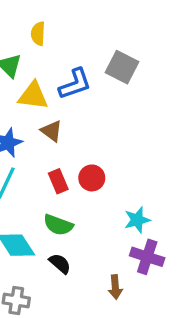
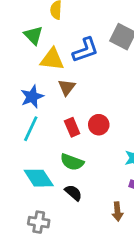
brown triangle: (52, 131) -> (67, 87), turned 30

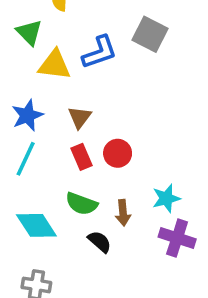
brown triangle: (67, 87) -> (80, 117), moved
black semicircle: (73, 193) -> (100, 242), moved
brown arrow: (117, 211) -> (123, 213), moved

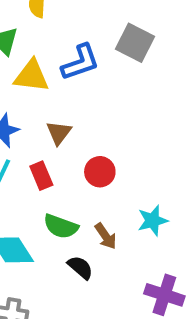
red rectangle: (81, 157) -> (41, 176), moved
brown arrow: (123, 213) -> (106, 236), turned -30
purple cross: (177, 238) -> (164, 295), moved

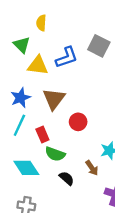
brown triangle: (59, 133) -> (54, 99), size x1.5
red rectangle: (41, 176) -> (42, 135), moved
brown arrow: (106, 236) -> (92, 168), moved

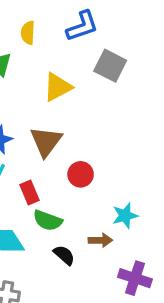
blue L-shape: (67, 57) -> (82, 26), moved
yellow triangle: (38, 65) -> (58, 87), moved, turned -35
brown arrow: (92, 168) -> (100, 240), turned -56

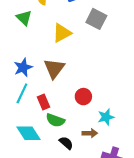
red circle: (81, 174) -> (83, 97), moved

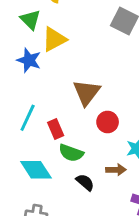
yellow triangle: (62, 33) -> (54, 39), moved
blue star: (23, 67) -> (29, 60), moved, turned -30
brown triangle: (54, 69) -> (87, 93), moved

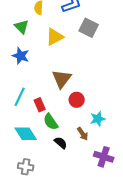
yellow triangle: (54, 39) -> (55, 37), moved
green semicircle: (71, 153) -> (51, 122), turned 36
brown arrow: (116, 170) -> (83, 134), turned 56

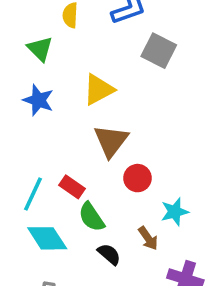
yellow triangle: (55, 37) -> (99, 90), moved
cyan line: (20, 97) -> (33, 194), moved
red rectangle: (40, 105) -> (72, 187), turned -32

